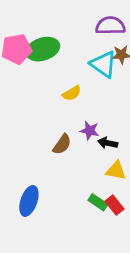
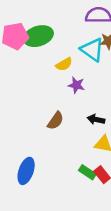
yellow semicircle: (72, 93) -> (64, 64), moved
purple star: (90, 131) -> (76, 85), moved

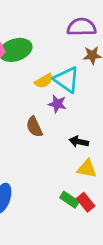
cyan triangle: (92, 50) -> (67, 80), moved
brown semicircle: (55, 121) -> (34, 127), moved, turned 120

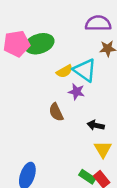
yellow triangle: (87, 169) -> (103, 149), turned 48

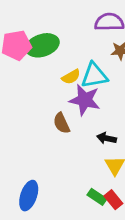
cyan triangle: (85, 70) -> (94, 75), turned -45
purple star: (76, 92) -> (85, 100), size x1.6

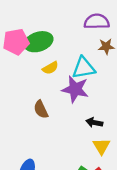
yellow semicircle: (71, 77) -> (50, 68), moved
brown semicircle: (61, 123) -> (41, 109), moved

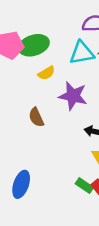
cyan triangle: (84, 68) -> (82, 53), moved

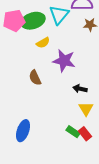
cyan triangle: (82, 53) -> (59, 15), moved, turned -40

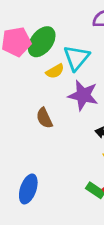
cyan triangle: (59, 15) -> (76, 58), moved
green ellipse: (33, 21) -> (42, 42), turned -35

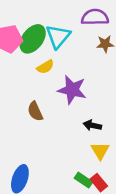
cyan triangle: (76, 58) -> (58, 36), moved

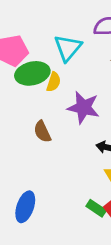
green ellipse: (33, 39) -> (32, 73), moved, turned 40
yellow semicircle: (45, 67) -> (54, 82), turned -42

